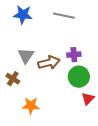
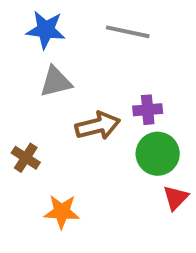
gray triangle: (26, 56) -> (56, 82), moved, turned 42

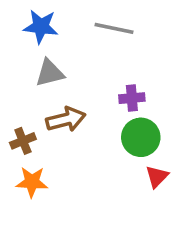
brown arrow: (98, 126) -> (66, 119), moved
brown cross: (26, 158) -> (23, 141), turned 35
orange star: (62, 212) -> (32, 182), moved

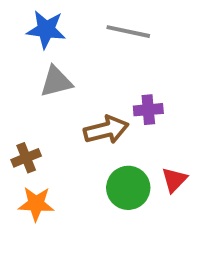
brown arrow: (66, 119) -> (106, 130), moved
green circle: (141, 137) -> (128, 188), moved
red triangle: (157, 177) -> (174, 180), moved

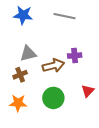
gray triangle: (56, 82) -> (28, 54), moved
brown cross: (26, 158) -> (20, 75), moved
green circle: (128, 188) -> (53, 98), moved

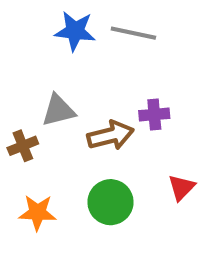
blue star: (23, 15) -> (75, 31), moved
brown cross: (20, 75) -> (23, 146), moved

